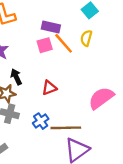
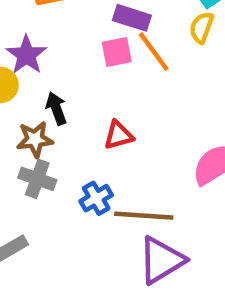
yellow semicircle: (86, 38) -> (202, 28), moved

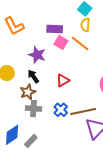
pink square: (117, 52) -> (61, 42), moved, turned -32
orange line: (154, 52) -> (80, 43), moved
purple star: (26, 55) -> (37, 55), moved

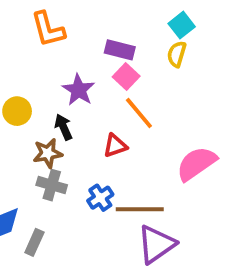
orange line: (80, 43) -> (139, 113), moved
gray rectangle: (31, 141) -> (34, 242), turned -32

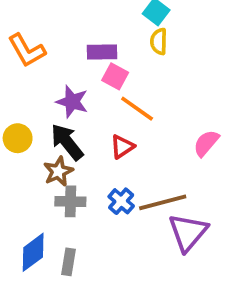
black arrow: (63, 127) -> (67, 142), size x1.5
pink semicircle: (196, 164) -> (206, 143), size x0.7

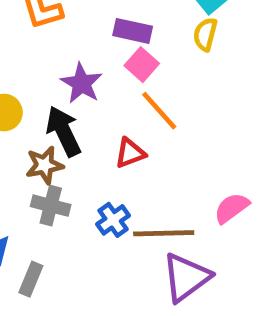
pink semicircle: (206, 143) -> (232, 208), moved

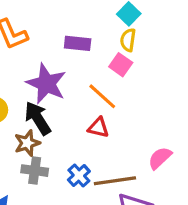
pink square: (142, 65) -> (121, 65), moved
purple star: (81, 83) -> (46, 84), size x1.4
red triangle: (130, 153) -> (98, 128), moved, turned 40

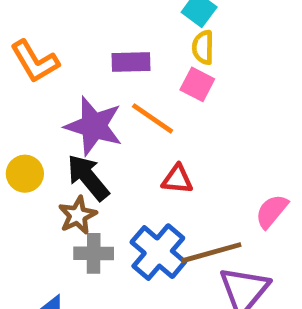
orange line: (102, 96) -> (153, 118), moved
blue cross: (79, 176) -> (158, 252), size x1.6

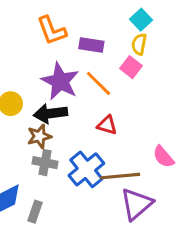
orange L-shape: (35, 61) -> (52, 31), moved
black arrow: (88, 177) -> (50, 113), turned -68
pink semicircle: (272, 211) -> (163, 157), turned -90

